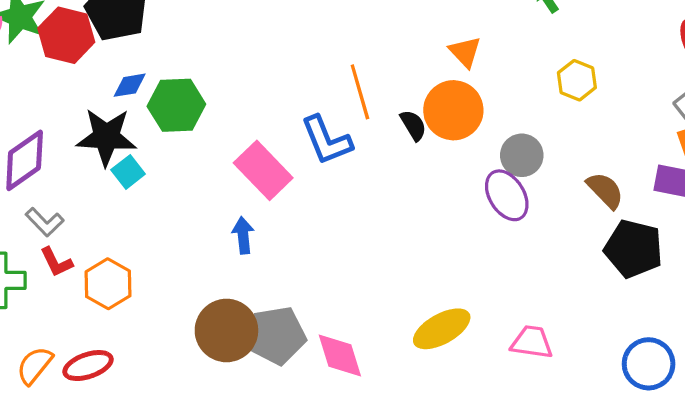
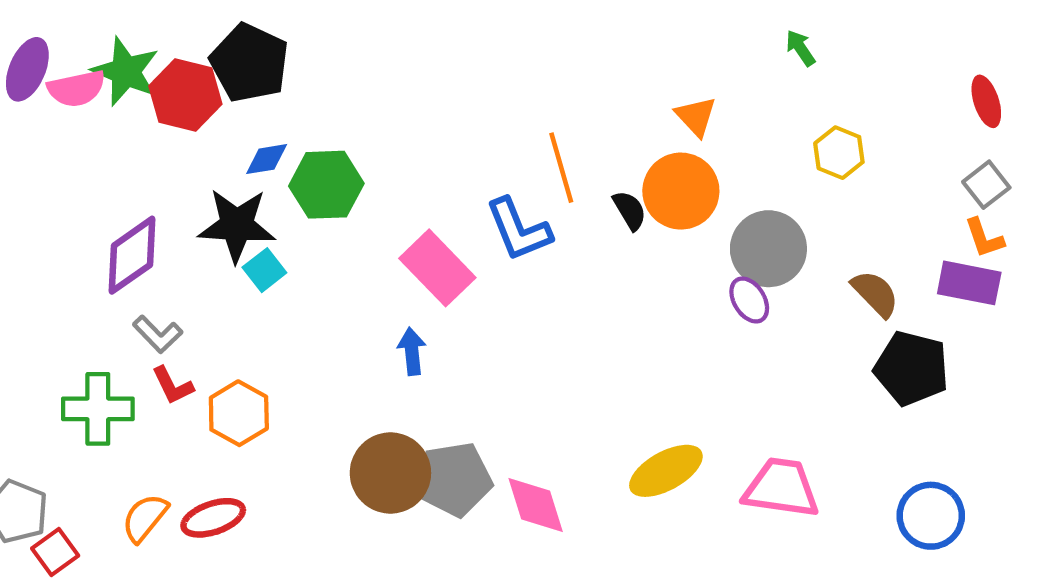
gray circle: (522, 155) -> (768, 249), size x1.4
purple ellipse: (507, 195) -> (749, 300), size x0.7
pink trapezoid: (532, 342) -> (781, 488), size x1.4

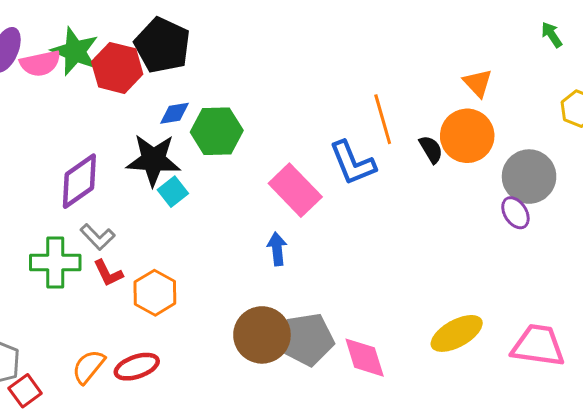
green cross: (98, 409) -> (55, 263), moved

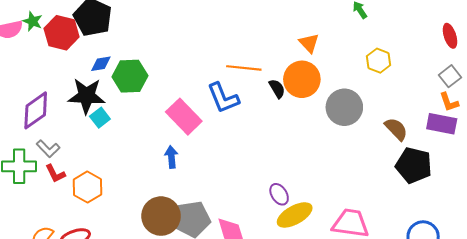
green star: (75, 51) -> (33, 21), size x0.6
orange line: (383, 119) -> (244, 68), turned -68
purple ellipse: (515, 213) -> (279, 194), moved

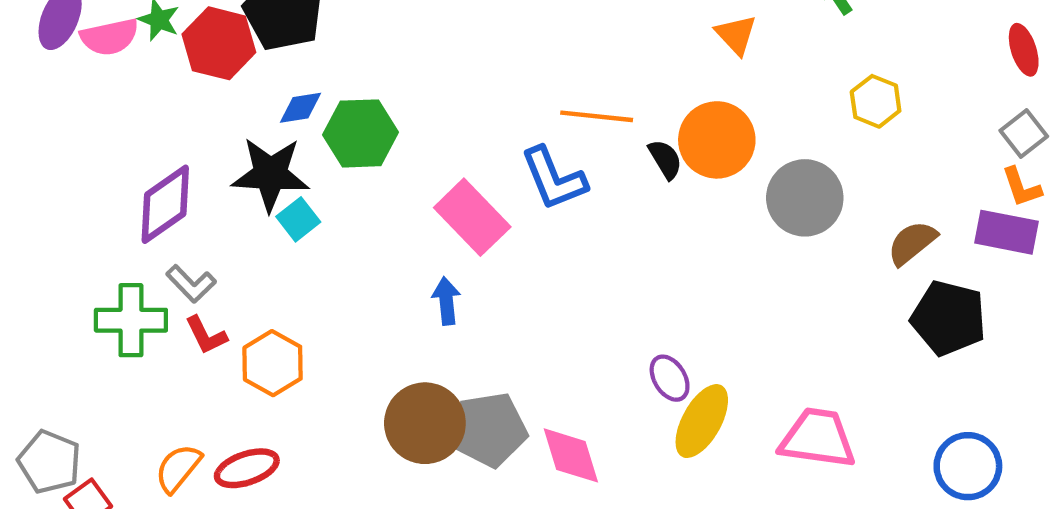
orange triangle: (309, 43) -> (736, 35), moved
brown semicircle: (396, 129) -> (912, 243), turned -85
yellow ellipse: (295, 215) -> (702, 421), turned -32

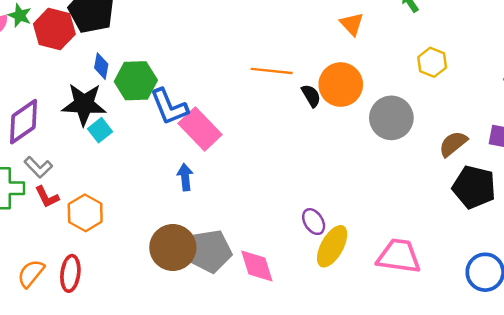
blue diamond: (300, 108) -> (101, 66), turned -70
blue L-shape: (554, 179) -> (169, 107), moved
red ellipse: (247, 468) -> (70, 273), turned -64

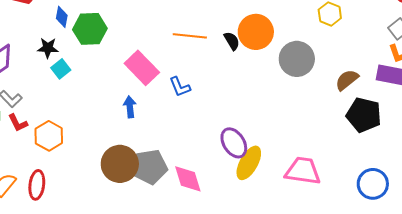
orange line: (272, 71) -> (190, 36), moved
black star: (84, 104) -> (48, 48), size x0.6
blue L-shape: (169, 107) -> (180, 87), moved, size x0.7
purple ellipse: (314, 222) -> (234, 143), size x1.4

